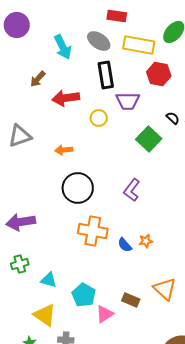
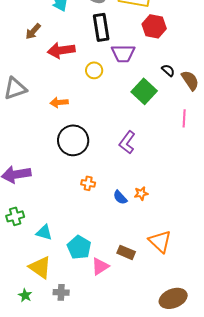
orange cross: (93, 231) -> (88, 183), size x0.5

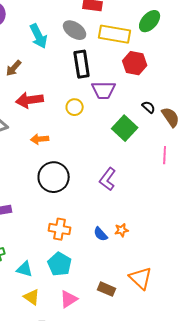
red arrow: (61, 50) -> (30, 100), moved
orange cross: (88, 183) -> (60, 229), moved, size x1.5
cyan pentagon: (79, 247) -> (60, 264), moved
pink triangle: (100, 266) -> (69, 299), moved
yellow triangle: (40, 267) -> (32, 297), moved, size x0.7

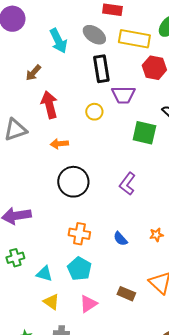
red arrow: (30, 100) -> (49, 105), turned 84
green square: (125, 128) -> (144, 133), turned -30
orange star: (122, 230) -> (156, 235), moved

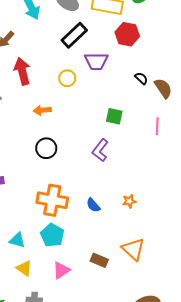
black rectangle: (101, 69) -> (74, 35), turned 56
green square: (144, 133) -> (114, 116), moved, size x0.7
orange arrow: (59, 144) -> (42, 110), moved
black circle: (73, 182) -> (46, 148), size x0.7
orange cross: (79, 234) -> (52, 200), size x1.4

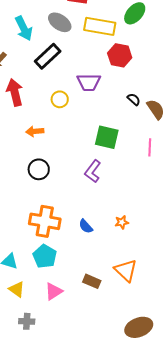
black rectangle: (74, 35) -> (48, 56), moved
green square: (114, 116) -> (107, 137), size x1.4

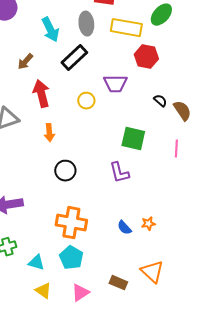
gray ellipse: (60, 22) -> (86, 24), turned 50
orange arrow: (35, 131) -> (49, 133), moved, turned -90
purple L-shape: (93, 171) -> (119, 173), turned -50
blue semicircle: (86, 226) -> (124, 228), moved

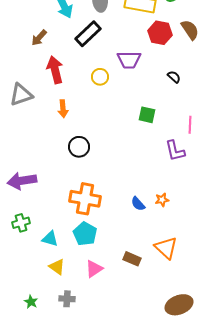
brown semicircle: (182, 111) -> (190, 30), moved
green square: (133, 139) -> (147, 115), size x0.7
purple L-shape: (119, 173) -> (175, 151), moved

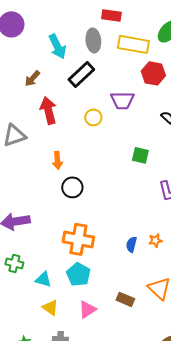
orange arrow: (63, 109) -> (57, 160), moved
blue semicircle: (138, 204) -> (131, 244), turned 56
green cross: (21, 223) -> (14, 263), turned 30

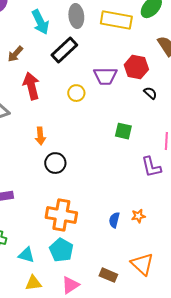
red hexagon: (153, 73) -> (136, 67), moved
yellow triangle: (50, 307) -> (33, 283), turned -42

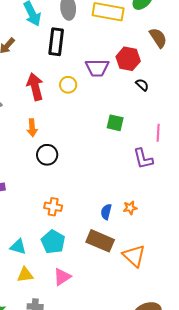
black rectangle: (64, 50) -> (56, 42), turned -40
red arrow: (31, 86) -> (35, 87), moved
orange cross: (61, 215) -> (53, 207), size x0.6
brown rectangle: (108, 275) -> (100, 241), moved, size x1.5

